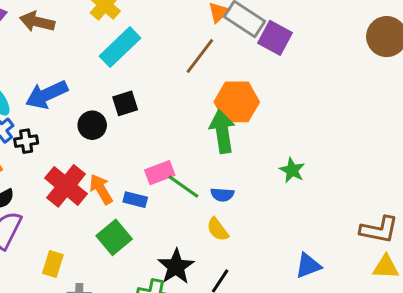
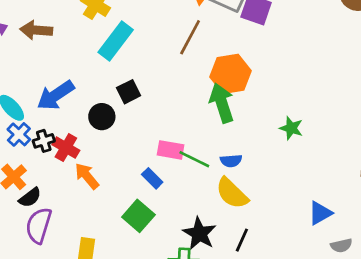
pink rectangle: (160, 173) -> (171, 150), turned 40
red cross: (66, 186) -> (66, 148), moved, size x0.7
orange arrow: (101, 189) -> (87, 176), moved
blue rectangle: (135, 200) -> (152, 178), turned 40
yellow semicircle: (218, 229) -> (232, 193), size x1.5

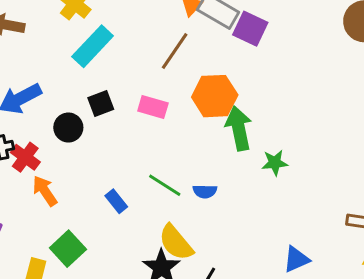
green arrow: (222, 103) -> (239, 128), moved
green star: (291, 128) -> (275, 163), turned -30
pink rectangle: (171, 150) -> (153, 107), moved
yellow semicircle: (232, 193) -> (176, 242), moved
green square: (138, 216) -> (68, 249), moved

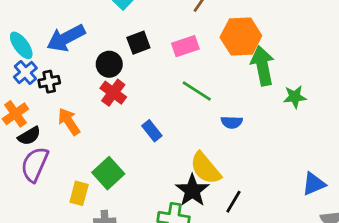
pink rectangle: (153, 107) -> (185, 46), turned -35
red cross: (25, 157) -> (113, 93), moved
green line: (165, 185) -> (197, 91), moved
orange arrow: (45, 191) -> (69, 122), moved

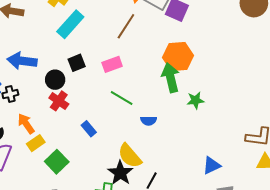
orange hexagon: (241, 37) -> (178, 56), moved
blue arrow: (66, 38) -> (22, 61), turned 36
yellow rectangle: (79, 193) -> (36, 143), moved, turned 42

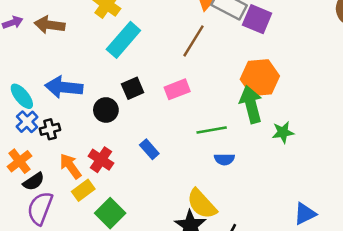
green line: (122, 98) -> (212, 130), moved, turned -40
red cross: (59, 101) -> (101, 160), moved
blue rectangle: (89, 129) -> (149, 149), moved

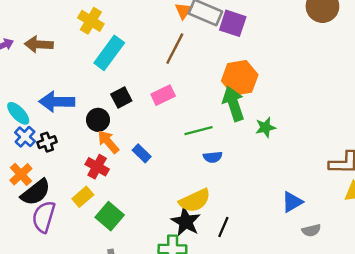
orange arrow: (70, 166) -> (108, 142), moved
black semicircle: (34, 182) -> (36, 192), size x1.5
yellow semicircle: (202, 204) -> (195, 201), turned -68

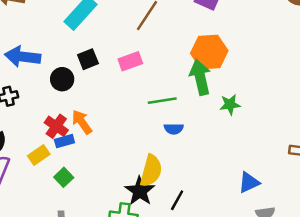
orange arrow: (108, 142) -> (82, 122), moved
blue rectangle: (142, 153) -> (64, 141), moved, turned -66
yellow semicircle: (195, 201) -> (151, 171), turned -56
green square: (110, 216) -> (64, 177), size x0.7

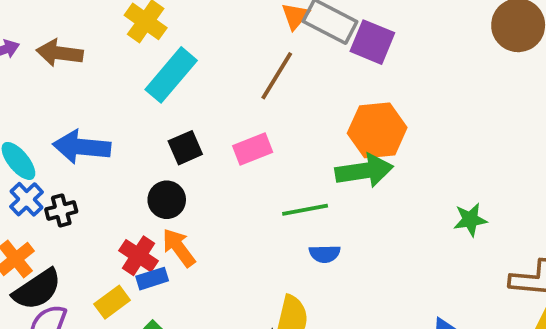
green arrow: (200, 77) -> (364, 171), turned 96
black circle: (62, 79) -> (167, 200), moved
green star: (230, 105) -> (470, 220), moved

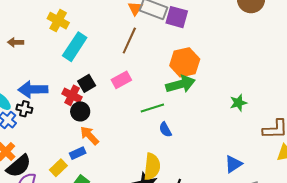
brown arrow: (60, 53) -> (16, 42), size x0.7
black cross: (61, 210) -> (24, 109), moved, turned 35
blue semicircle: (325, 254) -> (165, 130), turned 70
red cross: (138, 256) -> (72, 95), moved

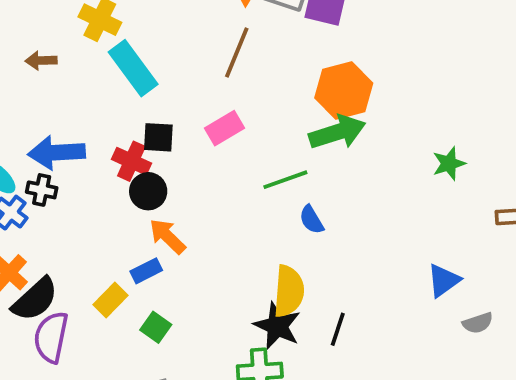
brown arrow: (16, 42) -> (41, 61), moved
cyan rectangle: (75, 47) -> (133, 68), turned -68
black square: (87, 83) -> (158, 137), turned 36

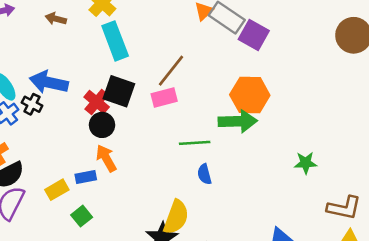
brown line: (237, 53) -> (171, 71), moved
black square: (158, 137) -> (119, 91), size x1.4

